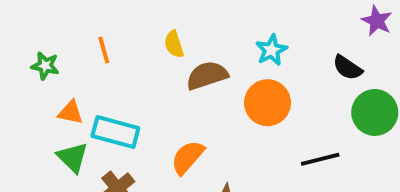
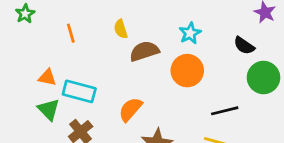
green star: (45, 66) -> (25, 14), moved, turned 30

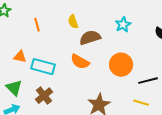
orange circle: (187, 71) -> (121, 65), moved
green triangle: (49, 109) -> (14, 88), moved
orange semicircle: (130, 109) -> (80, 62), moved, turned -102

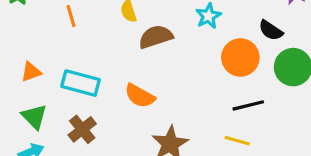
orange triangle: (20, 57) -> (31, 72), moved, turned -32
orange semicircle: (80, 62) -> (140, 96), moved
orange circle: (121, 65) -> (240, 58), moved

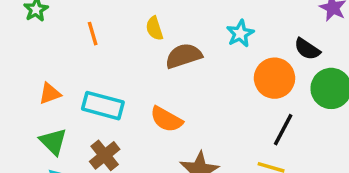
black line: (248, 105) -> (283, 130), turned -48

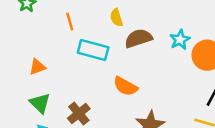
cyan star: (240, 34) -> (180, 40), moved
cyan rectangle: (103, 106) -> (93, 50), moved

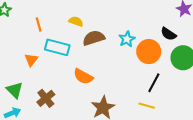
yellow semicircle: (116, 18) -> (76, 21), turned 128
orange triangle: (37, 67) -> (31, 60), moved, turned -32

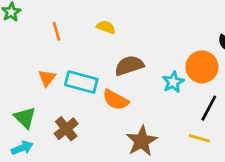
brown semicircle: (94, 38) -> (129, 66), moved
cyan star: (127, 39) -> (173, 82), moved
cyan rectangle: (57, 47) -> (81, 82), moved

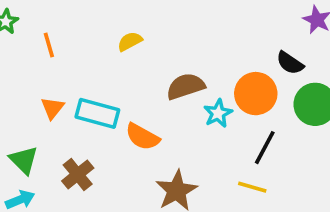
yellow semicircle: (106, 27) -> (130, 41), turned -48
orange line: (57, 31) -> (49, 45), moved
brown semicircle: (129, 66) -> (186, 86), moved

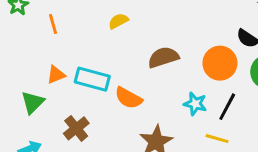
orange triangle: (52, 108) -> (56, 75), turned 30
cyan star: (218, 113) -> (195, 104), moved, turned -30
green triangle: (24, 160) -> (33, 102), moved, turned 30

